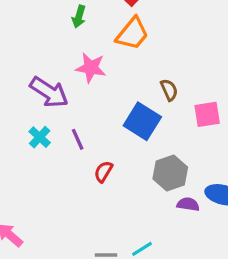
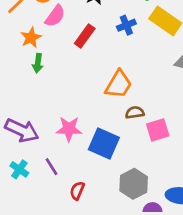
orange trapezoid: (132, 34) -> (119, 84), moved
pink star: (91, 68) -> (69, 129), moved
brown semicircle: (169, 90) -> (135, 113), moved, turned -66

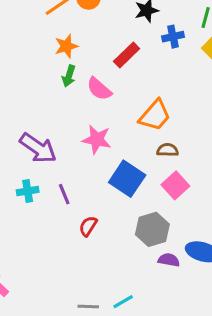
pink semicircle: (55, 16) -> (99, 89), moved, turned 85
blue cross: (126, 25) -> (173, 37), moved
pink star: (69, 129) -> (97, 139), moved
pink square: (158, 130) -> (175, 185), moved, turned -35
cyan cross: (19, 169) -> (28, 191), turned 36

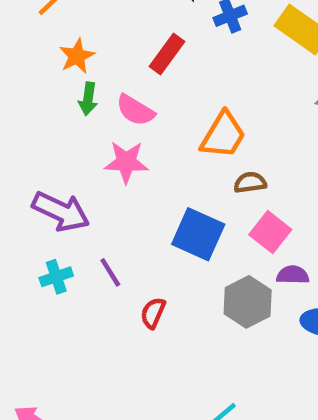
pink star: (97, 139) -> (126, 162), moved
purple semicircle: (169, 260) -> (293, 275), moved

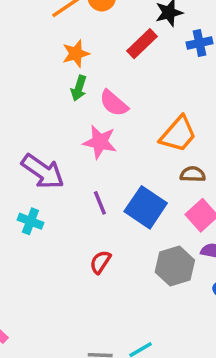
red rectangle: (167, 54) -> (142, 44), moved
purple line: (110, 272) -> (100, 203), moved
cyan cross: (56, 277) -> (30, 221), turned 30

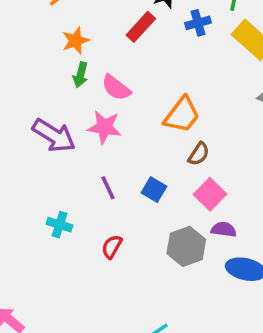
purple arrow: (43, 171) -> (54, 135), moved
brown semicircle: (193, 174) -> (199, 154), turned 125
blue square: (146, 207) -> (154, 190), size x0.6
cyan cross: (30, 221) -> (60, 225), moved

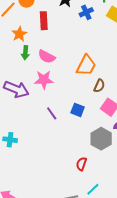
red rectangle: (141, 27) -> (44, 21), moved, turned -36
cyan cross: (60, 225) -> (10, 140), moved
red semicircle: (112, 247) -> (81, 164), moved

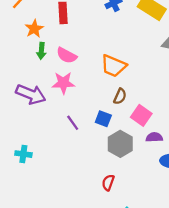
orange trapezoid: (86, 65) -> (113, 66), turned 85
brown semicircle: (99, 86) -> (120, 96), moved
gray hexagon: (101, 139) -> (120, 144), moved

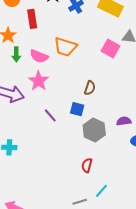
orange trapezoid: (113, 66) -> (65, 47), moved
pink star: (63, 83) -> (39, 81), turned -30
pink square: (141, 115) -> (110, 48), moved

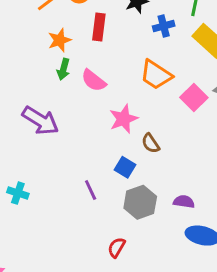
orange trapezoid: (65, 47) -> (156, 75), moved
pink star: (39, 81) -> (123, 119), moved
brown semicircle: (90, 88) -> (151, 143), turned 112
purple line: (50, 115) -> (91, 190), moved

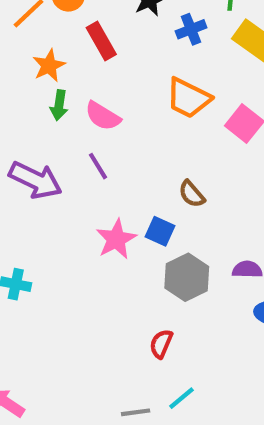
red rectangle: (99, 27) -> (101, 41), turned -30
pink star: (123, 119) -> (116, 239), moved
purple line: (91, 190) -> (98, 166), moved

